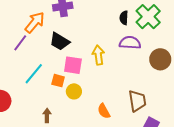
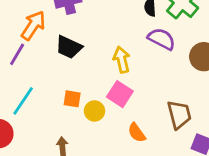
purple semicircle: (130, 43) -> (162, 39), turned 30
pink square: (73, 65) -> (120, 94), moved, turned 30
cyan line: (34, 74) -> (23, 101), moved

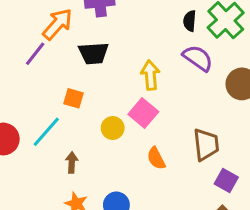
black trapezoid: (69, 47) -> (94, 53), turned -36
orange square: (72, 99) -> (74, 98), moved
cyan line: (23, 101) -> (46, 132), moved

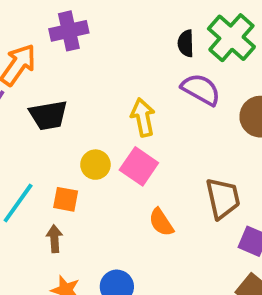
black trapezoid: (94, 53) -> (48, 115), moved
orange square: (74, 98) -> (66, 199), moved
yellow circle: (113, 128) -> (95, 165), moved

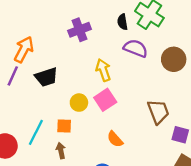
purple cross: (69, 31) -> (79, 30), moved
pink square: (139, 166) -> (105, 100), turned 30
orange semicircle: (161, 222) -> (115, 139), moved

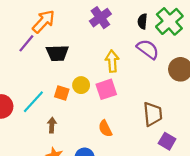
purple cross: (79, 30) -> (100, 18), turned -30
orange square: (64, 126) -> (62, 93), moved

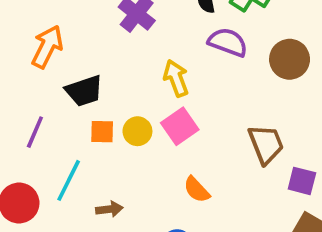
purple line: (26, 43) -> (35, 132), moved
orange square: (62, 93) -> (102, 132), moved
brown arrow: (52, 125) -> (109, 209), turned 96

